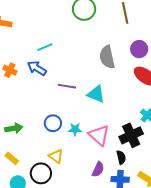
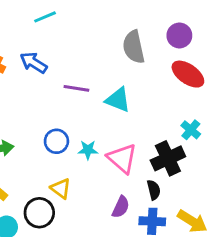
cyan line: (45, 47) -> (45, 17), moved

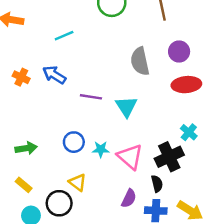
red ellipse: (188, 74) -> (186, 85), turned -40
cyan triangle: (118, 100) -> (126, 107), turned 35

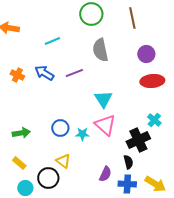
gray semicircle: (140, 61) -> (100, 50), moved
purple line: (91, 97) -> (74, 73), moved, turned -30
pink triangle: (130, 157) -> (105, 125), moved

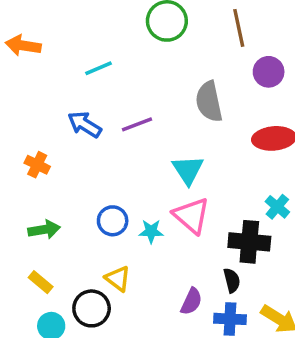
gray semicircle: (100, 50) -> (209, 102), moved
purple circle: (146, 54) -> (269, 72), moved
orange cross: (17, 75) -> (37, 165), moved
black cross: (138, 140) -> (249, 242), turned 30

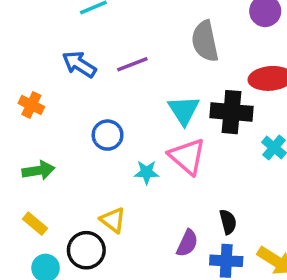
blue circle: (113, 221) -> (108, 135), moved
black cross: (249, 242) -> (232, 112), moved

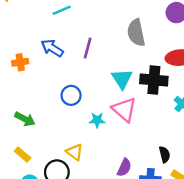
purple line: (132, 64) -> (88, 48), turned -54
orange cross: (31, 105) -> (20, 62), moved, turned -35
green arrow: (38, 170) -> (25, 119), turned 36
black semicircle: (228, 222) -> (165, 155), moved

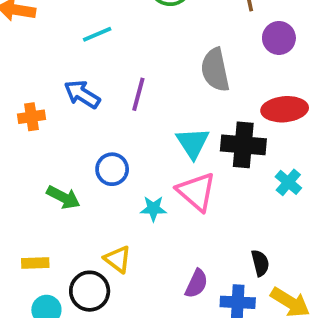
green arrow: (25, 119) -> (63, 197), moved
yellow rectangle: (23, 155) -> (35, 263), turned -42

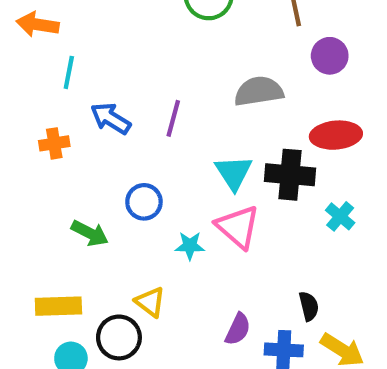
cyan line: (97, 34) -> (69, 72), moved, turned -56
gray semicircle: (215, 70) -> (259, 91), turned 93
yellow rectangle: (35, 263) -> (58, 306), size x1.5

